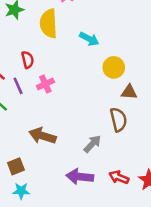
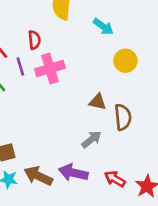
pink cross: (45, 84) -> (50, 69), size x1.5
brown triangle: (129, 92) -> (98, 102), moved
brown arrow: (43, 136) -> (38, 176), moved

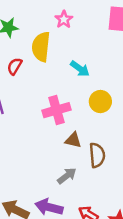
red semicircle: (34, 40) -> (15, 66), moved, turned -144
pink cross: (50, 69) -> (56, 110), moved

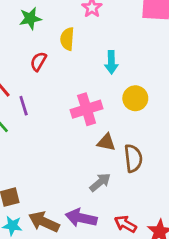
yellow semicircle: (41, 47) -> (67, 39), size x0.7
cyan arrow: (80, 69) -> (111, 62), turned 54

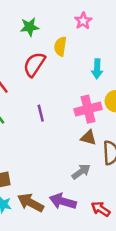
red semicircle: (38, 61) -> (34, 64), size x1.5
purple line: (24, 106) -> (41, 113), moved
pink cross: (87, 109) -> (88, 109), moved

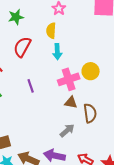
yellow semicircle: (60, 46) -> (51, 31), moved
cyan arrow: (97, 69) -> (57, 52), moved

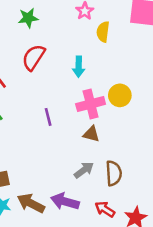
yellow semicircle: (51, 31) -> (103, 32), moved
purple line: (31, 86) -> (48, 117), moved
brown semicircle: (90, 113) -> (114, 173), moved

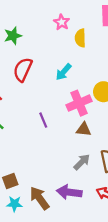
cyan arrow: (79, 67) -> (64, 72), turned 48
brown arrow: (31, 203) -> (40, 198), turned 35

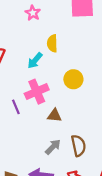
yellow semicircle: (80, 38) -> (52, 43), moved
pink cross: (79, 103) -> (37, 92), moved

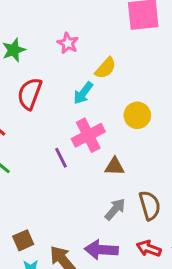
pink star: (33, 13) -> (68, 43), moved
yellow semicircle: (52, 43) -> (105, 68), turned -133

